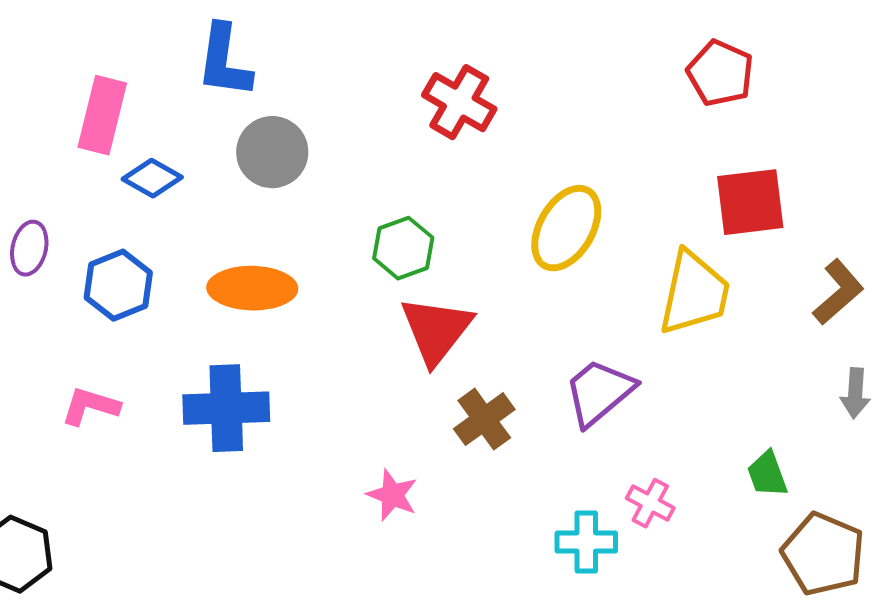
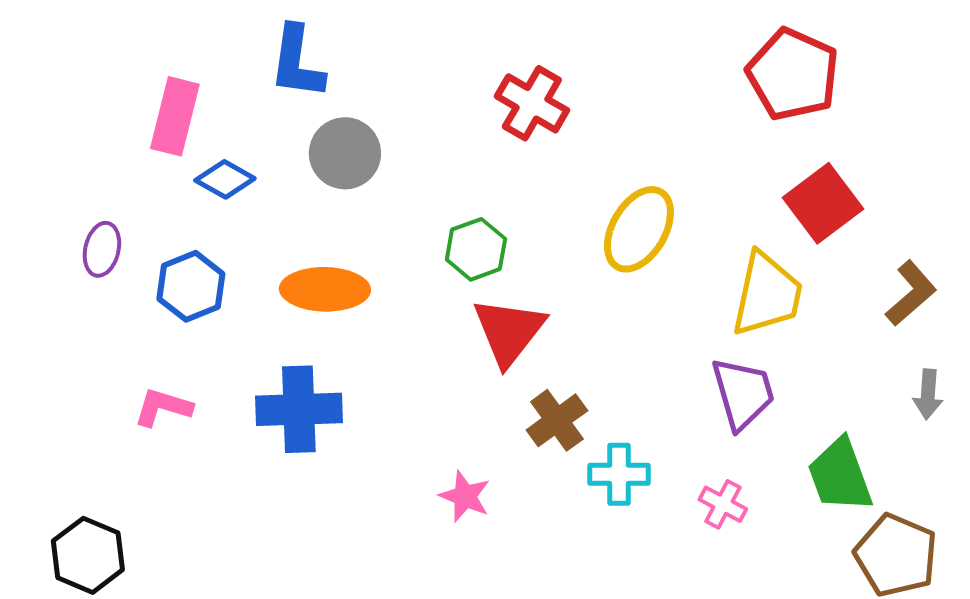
red pentagon: (720, 73) -> (793, 74), size x1.4
red square: (750, 202) -> (823, 203), turned -30
purple trapezoid: (599, 392) -> (743, 393), moved, turned 114
green trapezoid: (767, 474) -> (840, 475), size x1.6
cyan cross: (586, 542) -> (619, 474), moved

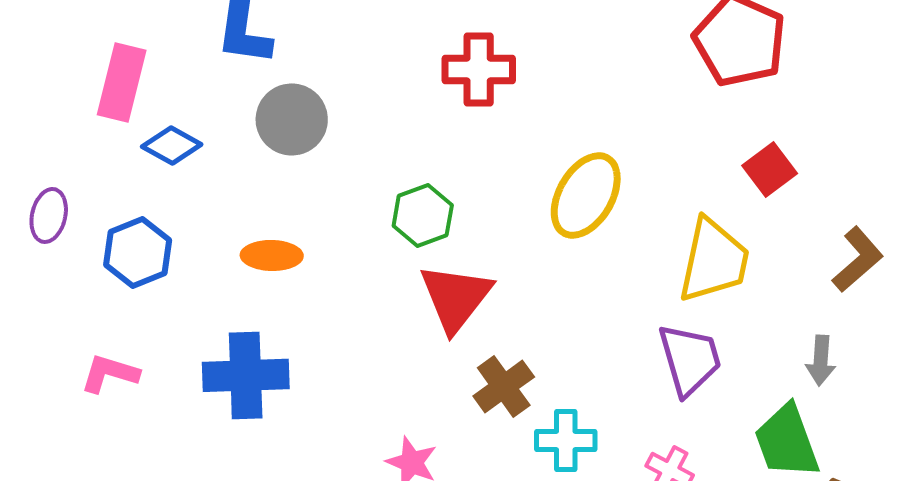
red cross: (532, 103) -> (479, 69), turned -30
red square: (823, 203) -> (770, 169), size x0.7
orange ellipse: (325, 289) -> (272, 255), size x0.7
gray arrow: (928, 394) -> (821, 360), moved

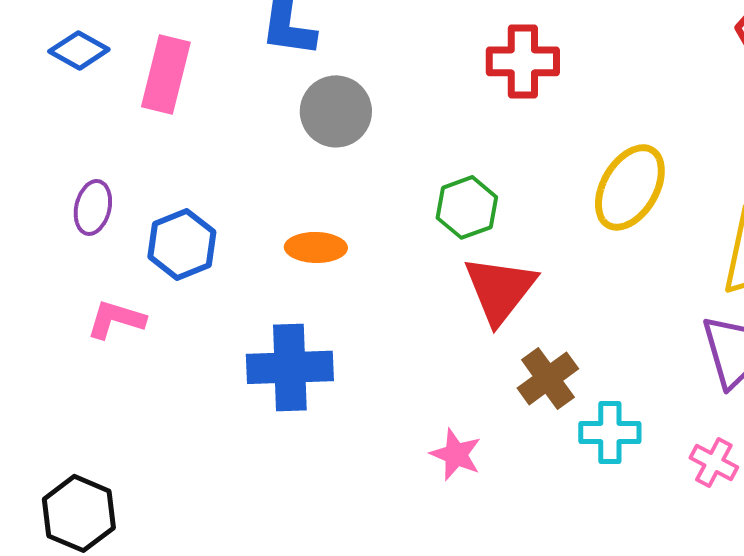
blue diamond: (172, 145) -> (79, 50), moved
pink L-shape: (110, 373) -> (116, 319), moved

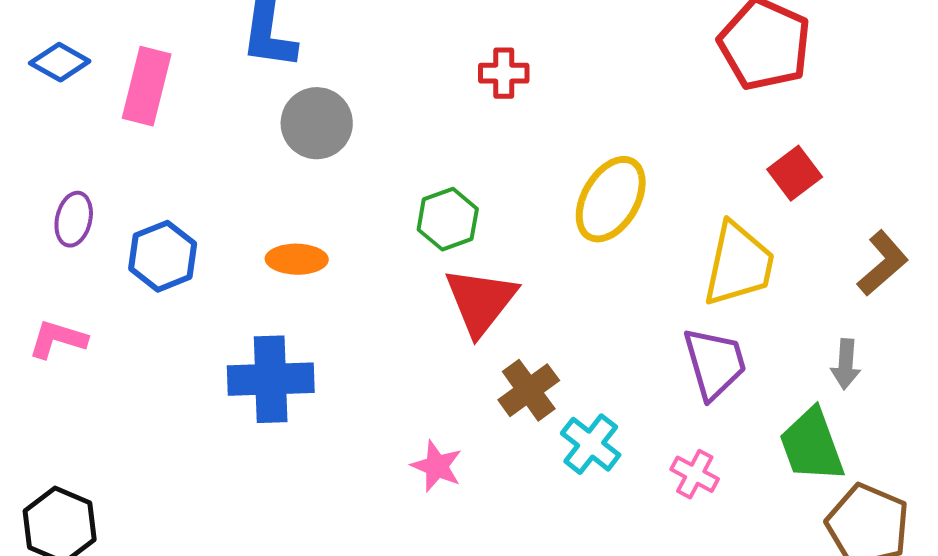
red cross: (523, 61) -> (504, 73), size x0.7
pink L-shape: (116, 319) -> (58, 339), moved
cyan cross: (610, 432) -> (591, 444), turned 38

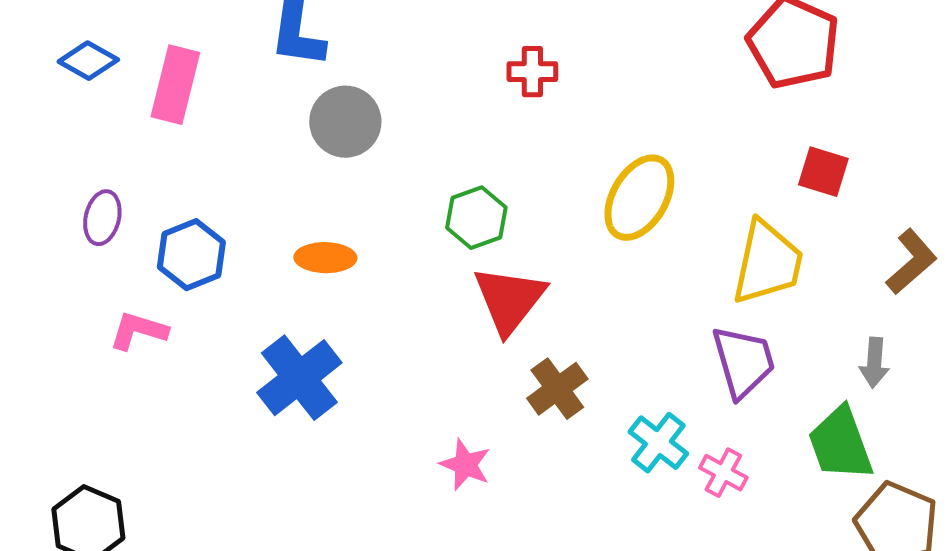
red square: (795, 173) -> (823, 172), turned -36
pink L-shape: (58, 339) -> (138, 331), moved
blue cross: (271, 379) -> (299, 378), turned -36
cyan cross: (591, 444) -> (658, 443), moved

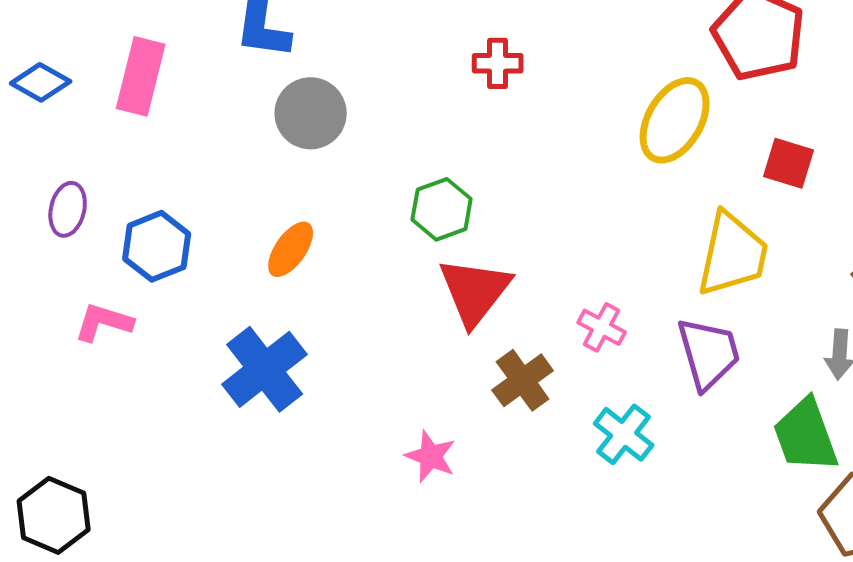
blue diamond: (88, 61) -> (41, 82), moved
yellow ellipse: (639, 198) -> (675, 120), moved
orange ellipse: (325, 258) -> (291, 249), turned -56
pink cross: (723, 473) -> (602, 327), moved

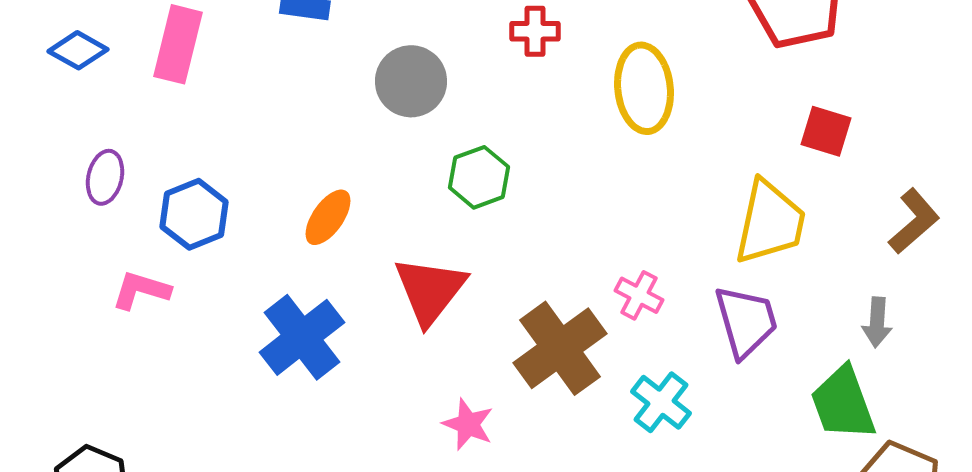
gray circle: (311, 113) -> (411, 81), moved
yellow ellipse: (675, 120) -> (644, 88), moved, turned -36
red triangle: (475, 291) -> (430, 290), moved
brown cross: (523, 380) -> (560, 348), size x1.5

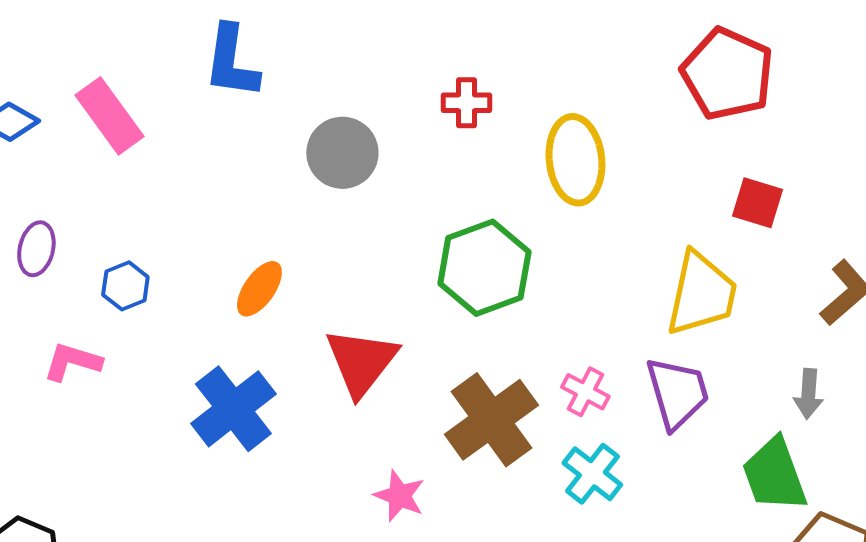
pink rectangle: (178, 44) -> (109, 116), turned -50
green hexagon: (479, 177) -> (484, 268), moved, size x1.5
blue hexagon: (194, 214) -> (125, 286), size x0.7
pink cross: (639, 295) -> (585, 392), moved

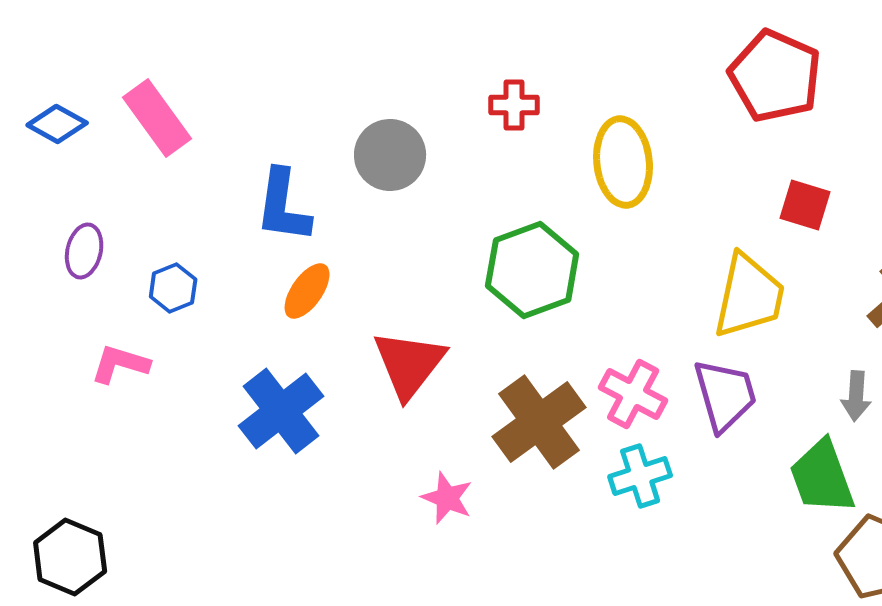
blue L-shape: (231, 62) -> (283, 206), moved
pink cross: (585, 392) -> (633, 394), size x1.4
cyan cross: (592, 474) -> (640, 476), turned 34

